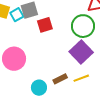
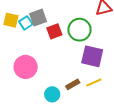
green circle: (83, 26) -> (80, 30), moved
purple square: (81, 52) -> (92, 56), turned -30

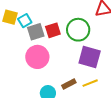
gray square: (38, 18) -> (36, 32), moved
pink circle: (26, 67) -> (37, 57), moved

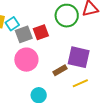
green circle: (78, 30) -> (67, 16), moved
brown rectangle: (69, 84) -> (60, 70), moved

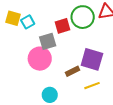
red square: (41, 32) -> (63, 26), moved
gray square: (24, 34) -> (48, 41), moved

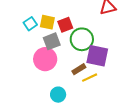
green circle: (83, 17) -> (82, 39), moved
yellow square: (13, 18) -> (47, 22), moved
yellow line: (92, 86) -> (90, 78), moved

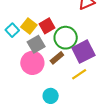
yellow square: (47, 22) -> (29, 26), turned 35
purple square: (97, 56) -> (83, 52), turned -30
brown rectangle: (79, 69) -> (57, 58), moved

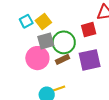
red square: (47, 26) -> (89, 30), moved
green circle: (66, 38) -> (64, 42), moved
yellow line: (79, 74) -> (58, 89), moved

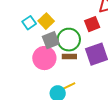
brown rectangle: (62, 59) -> (69, 57), turned 32

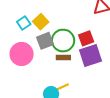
red square: (92, 24) -> (86, 38), moved
pink circle: (44, 58) -> (22, 54), moved

